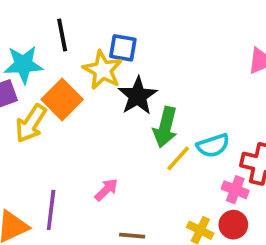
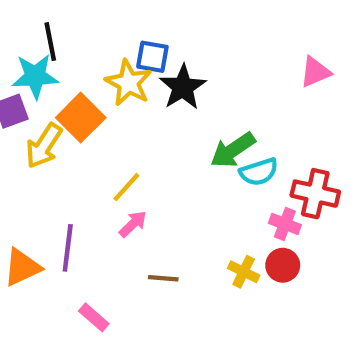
black line: (62, 35) -> (50, 42), moved
black star: (138, 96) -> (183, 87), moved
green arrow: (165, 127) -> (233, 150), moved, turned 42
yellow line: (178, 158) -> (126, 187), moved

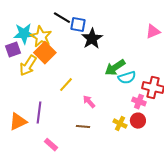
black line: (50, 42) -> (62, 18), moved, turned -48
yellow star: (129, 83) -> (41, 37), moved
pink arrow: (133, 224) -> (89, 102), moved, turned -88

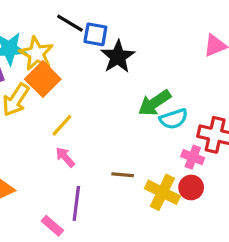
yellow line: (66, 85) -> (62, 125), moved
pink arrow: (89, 102) -> (65, 157), moved
purple line: (39, 113) -> (76, 203), moved
yellow cross: (120, 124) -> (162, 192), size x1.5
brown line: (83, 127) -> (123, 175), moved

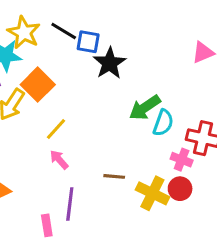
yellow star: (36, 53) -> (24, 33), moved
cyan semicircle: (174, 119) -> (163, 123), turned -52
pink rectangle: (52, 226) -> (47, 225), turned 40

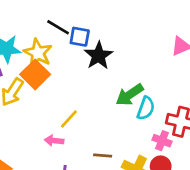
yellow star: (24, 33) -> (38, 53), moved
yellow line: (56, 129) -> (69, 119), moved
pink arrow: (59, 160) -> (54, 141), turned -42

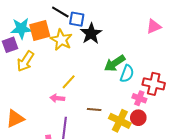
yellow star: (38, 53) -> (61, 40), moved
orange square: (35, 74) -> (40, 30), moved, turned 30

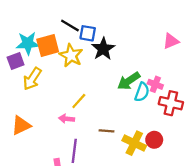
pink cross: (139, 98) -> (155, 84), moved
orange triangle: (15, 119) -> (21, 125), moved

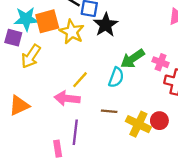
purple square: (16, 61) -> (13, 38), turned 35
cyan semicircle: (142, 92) -> (116, 77), moved
pink arrow: (67, 119) -> (67, 98), size x1.5

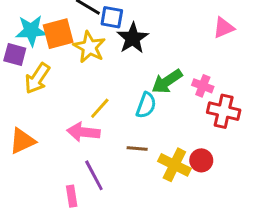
purple line: (75, 132) -> (94, 175), turned -35

